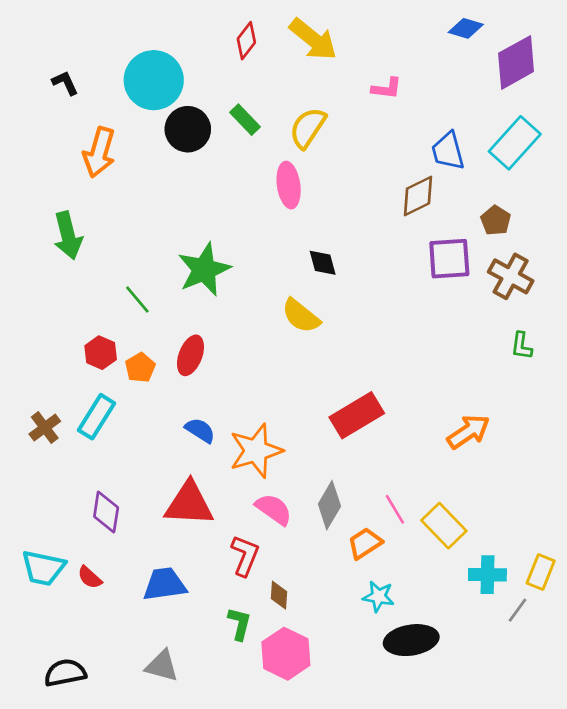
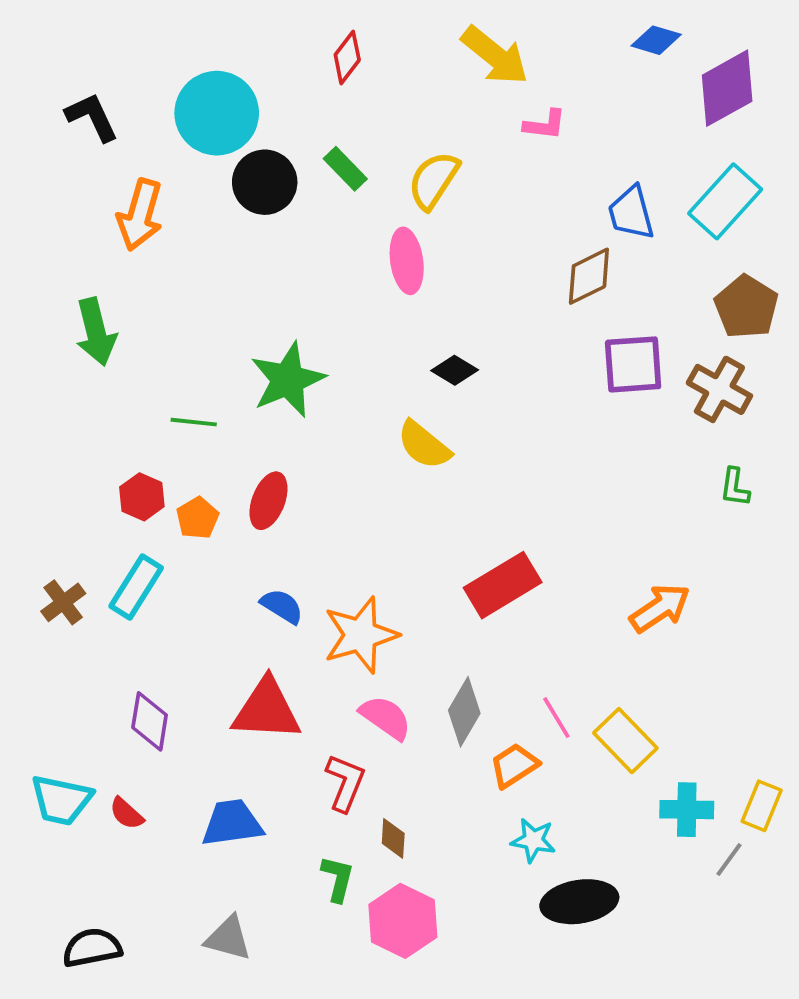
yellow arrow: (313, 39) -> (495, 56), moved
black L-shape: (65, 83) -> (92, 117), size x1.4
brown pentagon: (496, 220) -> (746, 307), moved, size x1.5
black diamond: (323, 263) -> (455, 370), turned -44
green line: (137, 299) -> (194, 422), turned -44

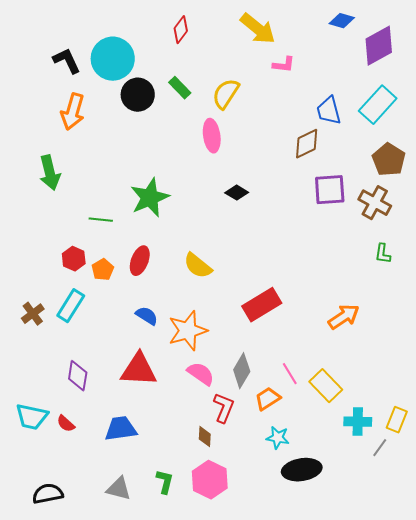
black L-shape: (92, 117) -> (67, 61), moved
yellow semicircle: (424, 445) -> (198, 266), moved
red L-shape: (345, 783) -> (224, 408), moved
green L-shape: (338, 879) -> (165, 482), moved

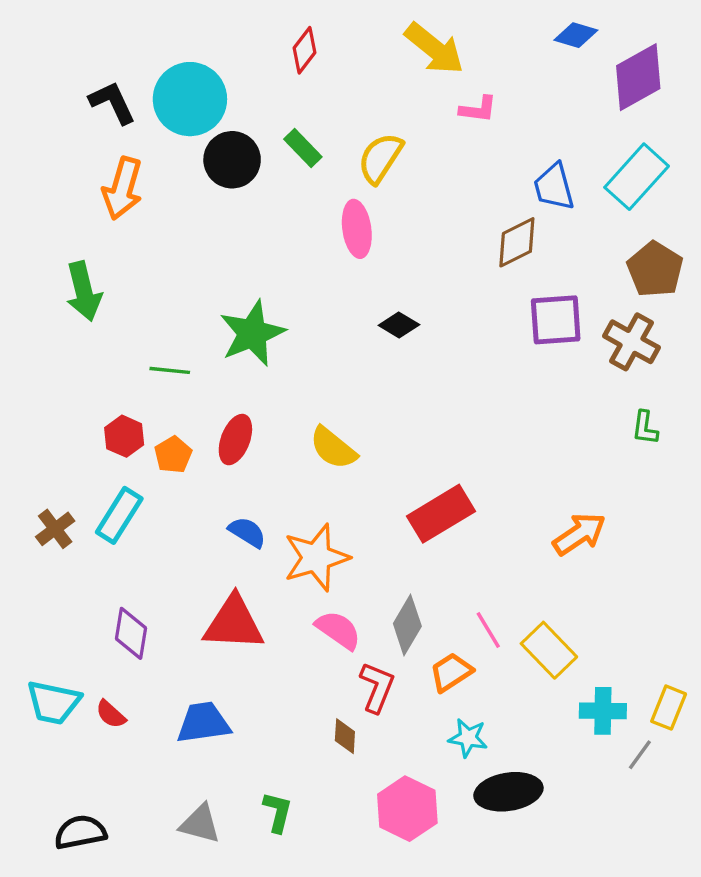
pink hexagon: (210, 480) -> (407, 809), moved

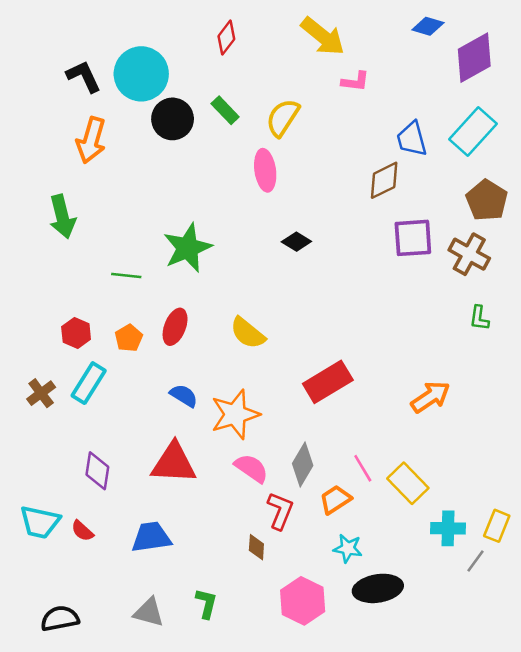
red hexagon: (124, 436) -> (76, 333), moved

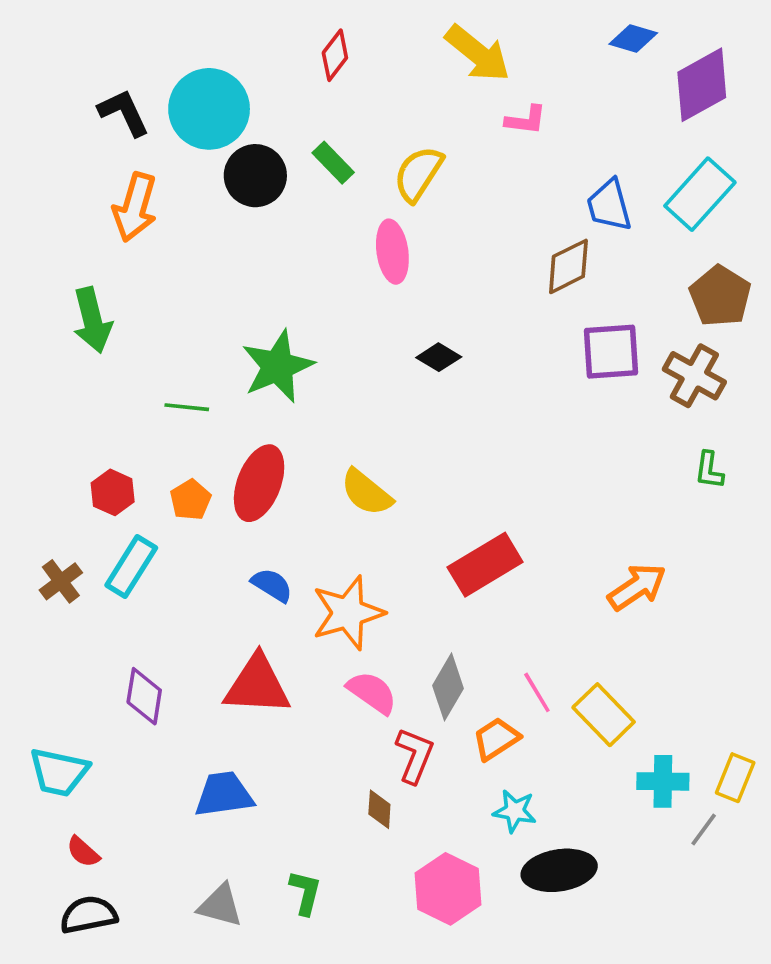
red ellipse: (175, 327) -> (259, 483), size x1.4
red semicircle: (82, 531) -> (83, 852), moved

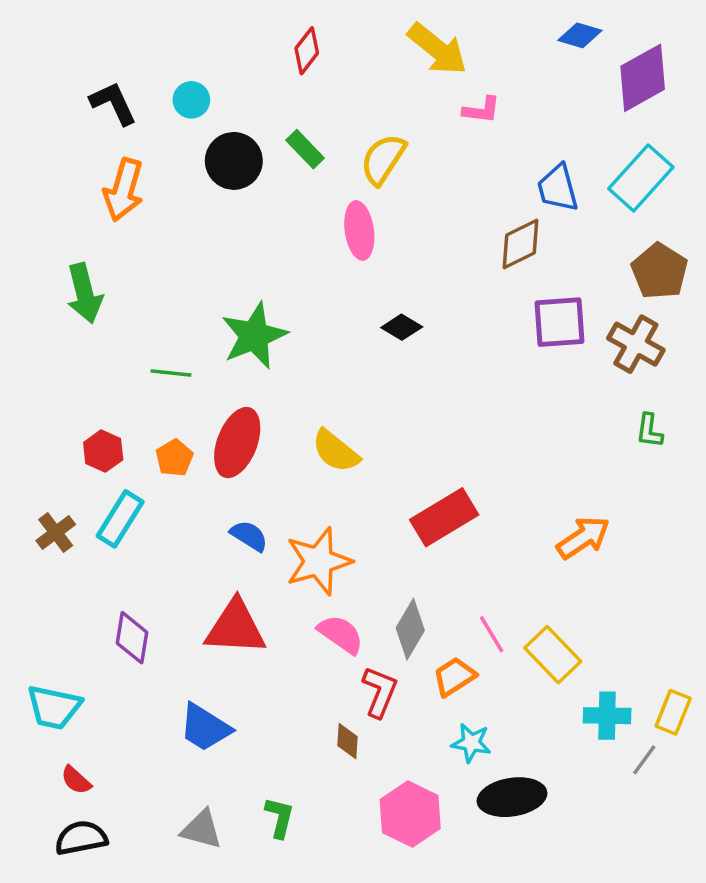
cyan circle: (209, 109) -> (191, 100), size x0.5
blue trapezoid: (224, 794) -> (205, 728), turned -140

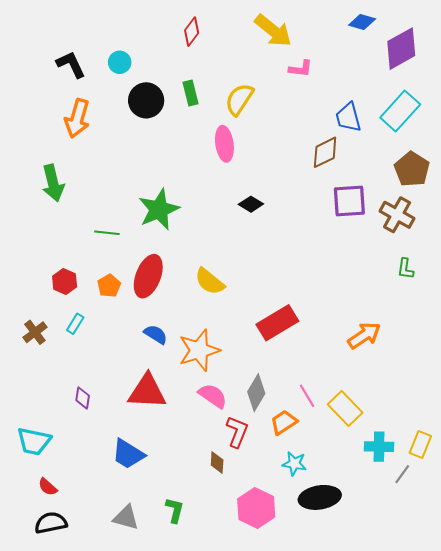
green rectangle: (305, 149) -> (191, 93), turned 30
cyan rectangle: (120, 519) -> (75, 324), size x0.6
purple diamond: (132, 638) -> (83, 398), size x0.7

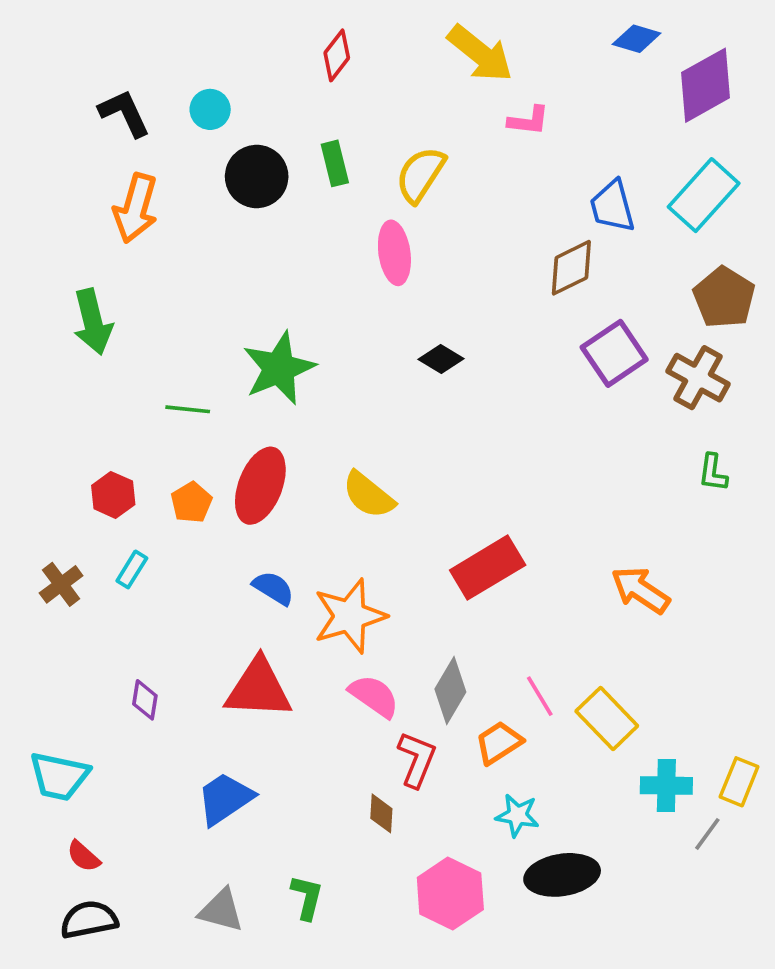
purple square: (349, 201) -> (614, 353), turned -30
orange arrow: (364, 335) -> (640, 590), turned -112
blue trapezoid: (128, 454) -> (225, 799), turned 114

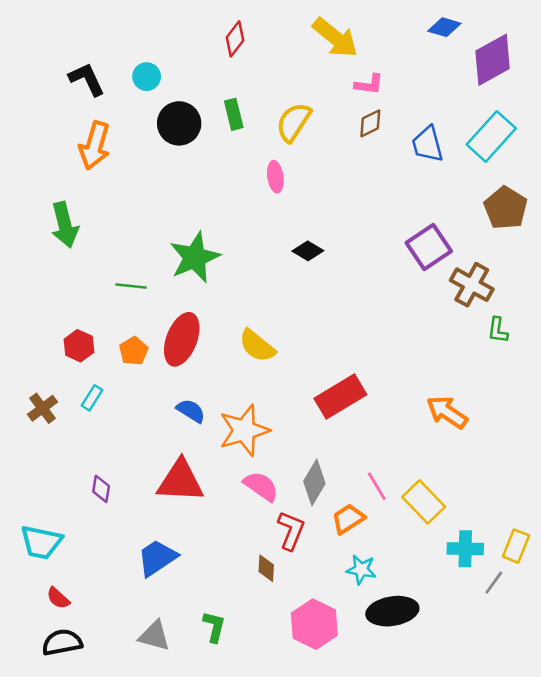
pink ellipse: (394, 253) -> (275, 177), size x0.7
brown diamond: (571, 268) -> (370, 123), moved, size x0.7
brown cross: (698, 378) -> (472, 285), moved

